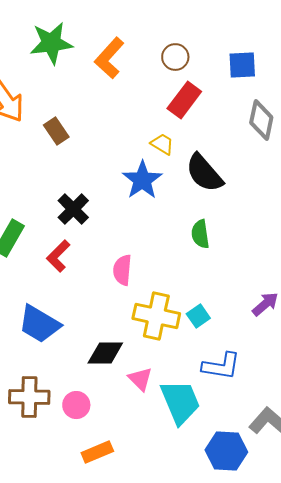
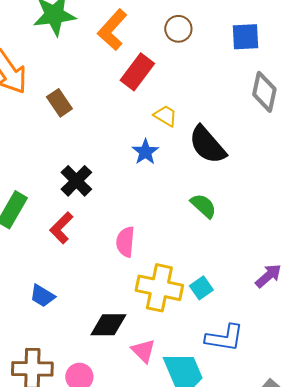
red rectangle: (184, 100) -> (137, 72), moved
blue star: (142, 180) -> (145, 152), size x0.7
green semicircle: (200, 234) -> (203, 206), turned 140
blue trapezoid: (39, 324) -> (42, 296), size x0.6

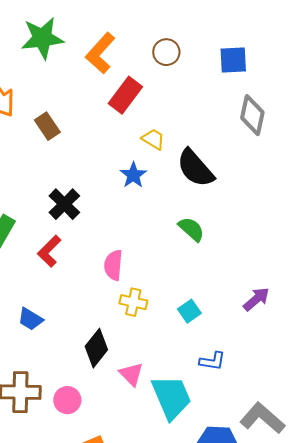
yellow cross: (159, 288) -> (133, 302), moved, size x0.6
black diamond: (108, 325) -> (96, 348), turned -51
blue L-shape: (224, 338) -> (212, 361), size x0.7

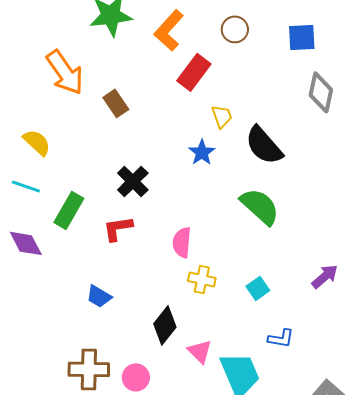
yellow trapezoid: (153, 139) -> (222, 116), turned 40
green semicircle: (191, 229) -> (260, 206), size x1.5
red L-shape: (49, 251) -> (118, 228), turned 36

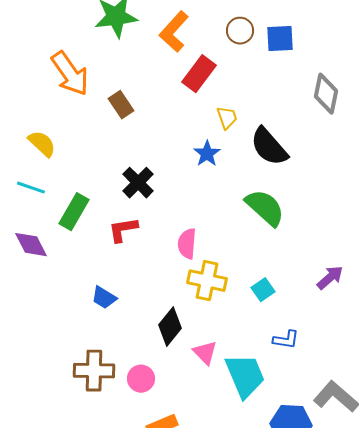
blue square: (302, 37) -> (280, 39), moved
yellow cross: (202, 279) -> (207, 281), size x1.4

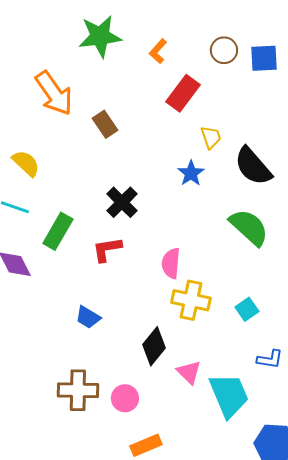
orange L-shape: (174, 32) -> (158, 51), size x0.6

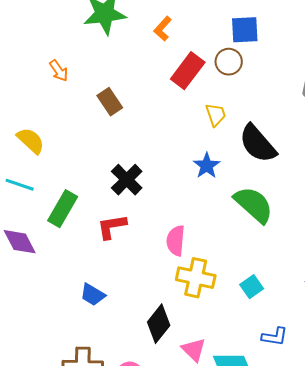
brown circle: (224, 50) -> (229, 62), moved
blue square: (264, 58) -> (245, 30), moved
orange arrow: (54, 93) -> (59, 71), size x0.5
blue star: (191, 173) -> (207, 166), moved

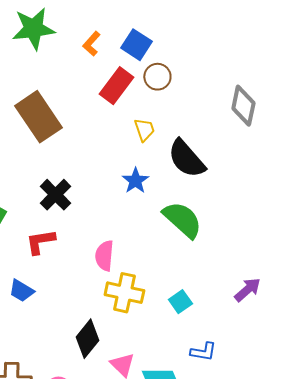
blue square: (245, 30) -> (136, 45), moved, turned 36
brown rectangle: (110, 102) -> (38, 117), size x1.8
blue trapezoid: (93, 295) -> (21, 291), moved

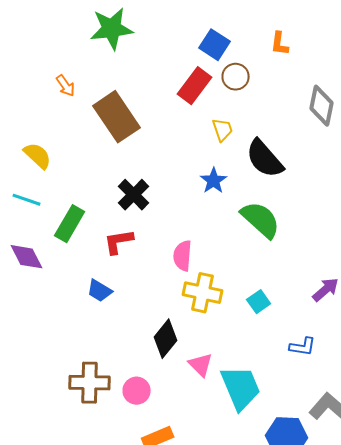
orange L-shape: (91, 44) -> (280, 44), moved, turned -35
blue L-shape: (203, 352) -> (303, 347), moved

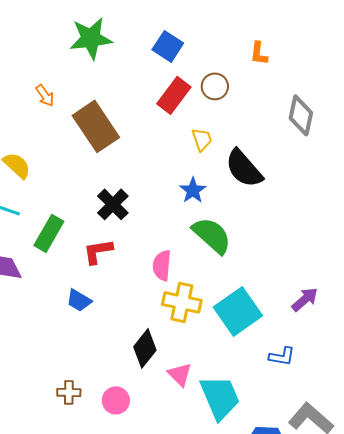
blue square: (215, 45) -> (168, 46), moved
green semicircle: (261, 220) -> (212, 235), moved
cyan square: (259, 302) -> (238, 311), size x2.0
brown cross: (90, 383) -> (69, 392), size x0.6

